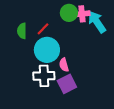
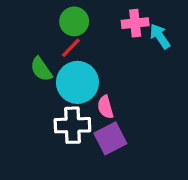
green circle: (69, 13) -> (74, 21), moved
cyan arrow: (97, 22) -> (160, 36), size x0.7
green semicircle: (22, 31) -> (41, 69), moved, turned -35

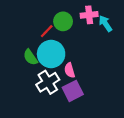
green circle: (74, 21) -> (63, 21), moved
green semicircle: (41, 69) -> (30, 57), moved
white cross: (72, 125) -> (48, 82), turned -30

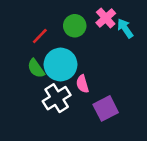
pink cross: (89, 15) -> (106, 18), turned -35
red line: (47, 31) -> (40, 36), moved
purple square: (73, 91) -> (106, 108), moved

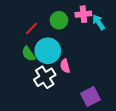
pink cross: (106, 18) -> (83, 14), turned 35
purple square: (106, 108) -> (91, 97), moved

